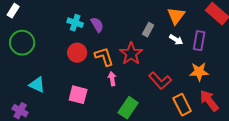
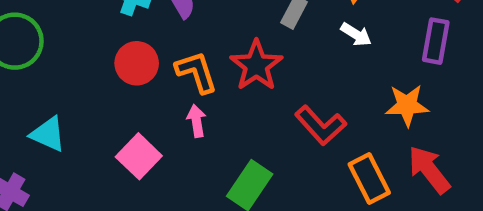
purple rectangle: (199, 41) -> (436, 41), moved
pink arrow: (112, 79) -> (196, 121), moved
pink square: (78, 95) -> (139, 156), turned 30

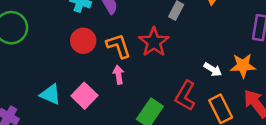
white arrow: (356, 34) -> (213, 70), moved
red L-shape: (321, 125) -> (185, 96), moved, turned 72
cyan triangle: (48, 134) -> (50, 94), moved

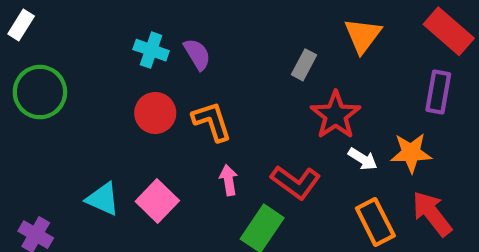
red star: (154, 42) -> (336, 115), moved
pink arrow: (119, 75) -> (229, 180), moved
red L-shape: (185, 96) -> (296, 182), moved, turned -84

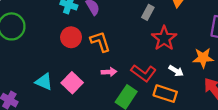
white arrow: (363, 159) -> (176, 71), moved
pink arrow: (229, 180) -> (109, 72), turned 96
orange rectangle: (375, 222) -> (165, 94), moved, turned -45

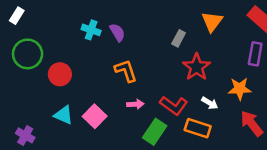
red circle: (71, 37) -> (60, 74), moved

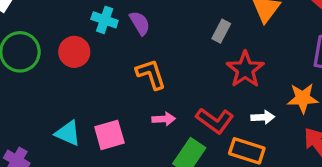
red circle: (60, 74) -> (74, 52), moved
white arrow: (210, 103) -> (263, 117), turned -35
pink square: (95, 116) -> (109, 135), turned 30

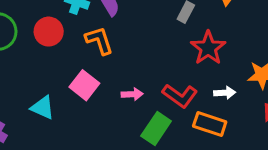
orange L-shape: (151, 74) -> (99, 40), moved
pink square: (109, 135) -> (84, 85), moved, turned -36

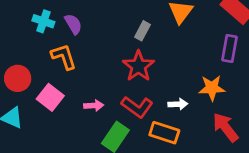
red circle: (49, 32) -> (18, 78), moved
red star: (208, 48) -> (138, 66), moved

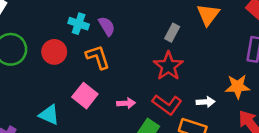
red circle: (18, 78) -> (54, 52), moved

